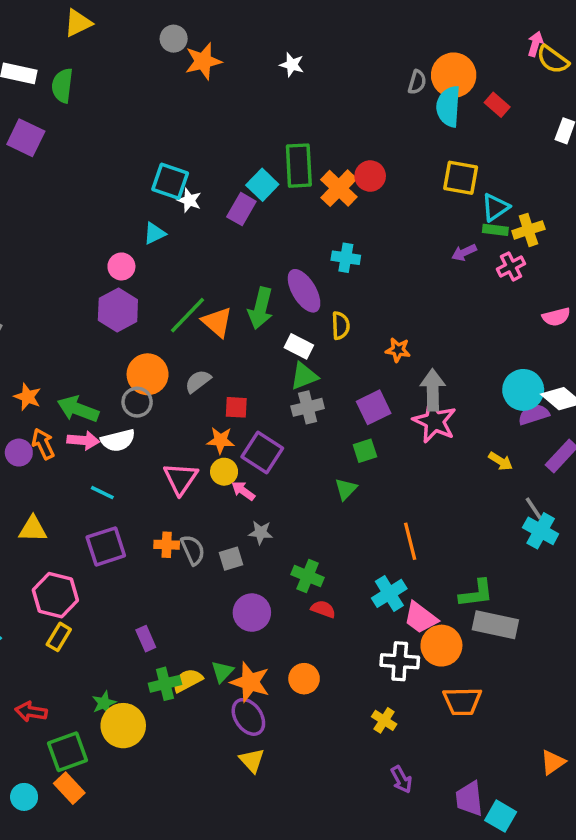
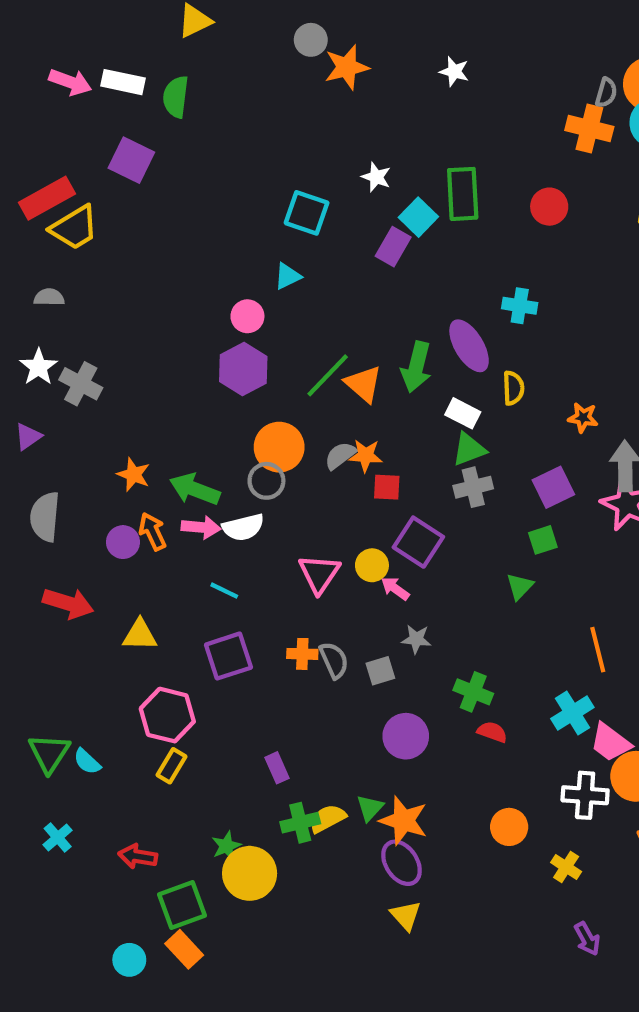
orange cross: (339, 188) -> (589, 128), moved, turned -30
white star: (189, 200) -> (376, 177), moved
orange star: (221, 440) -> (366, 456), moved
orange circle: (304, 679) -> (509, 827), moved

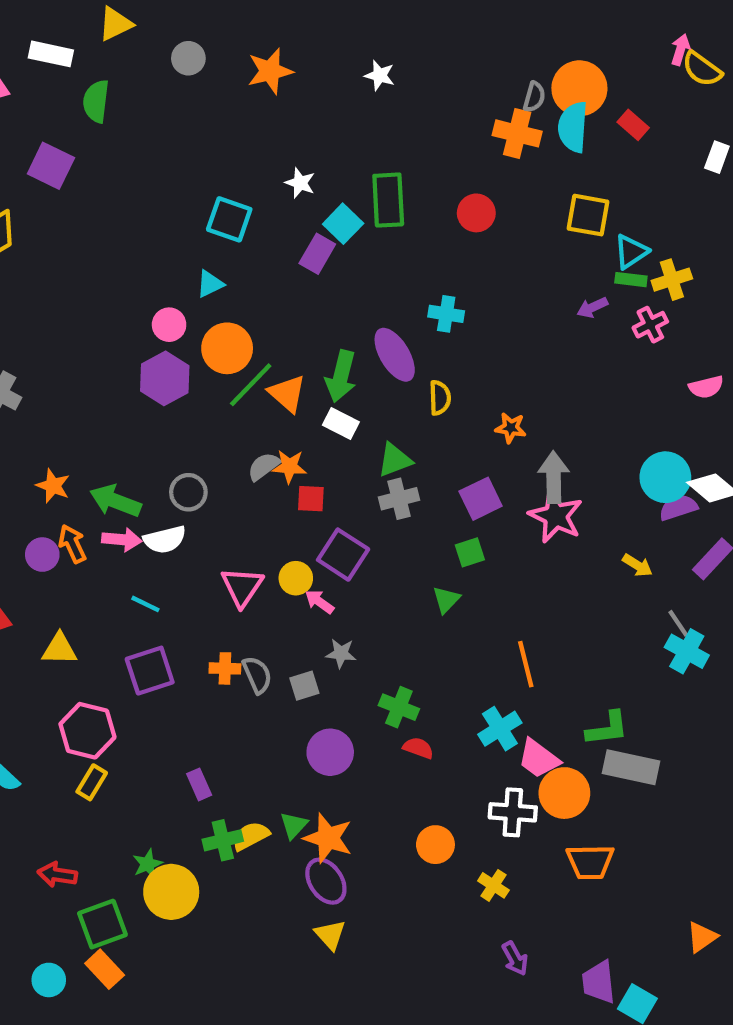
gray circle: (311, 40) -> (188, 58), moved
white rectangle: (123, 82) -> (51, 54), moved
white rectangle: (463, 413) -> (341, 423), moved
orange circle: (279, 447) -> (227, 348), moved

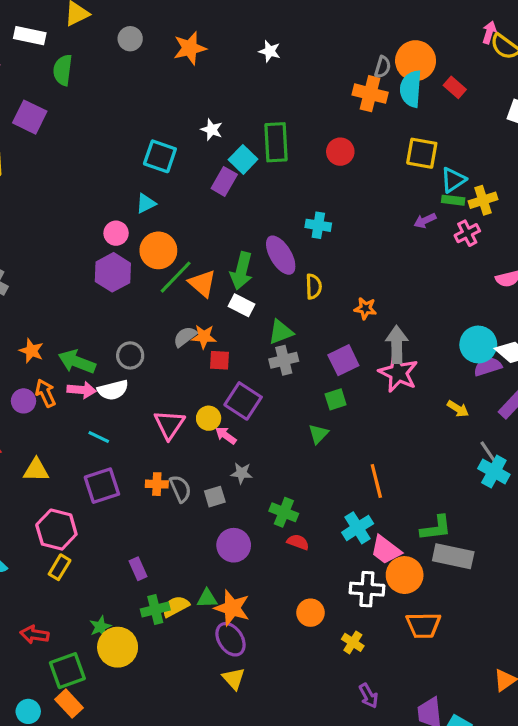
green triangle: (294, 825) -> (207, 599), turned 45

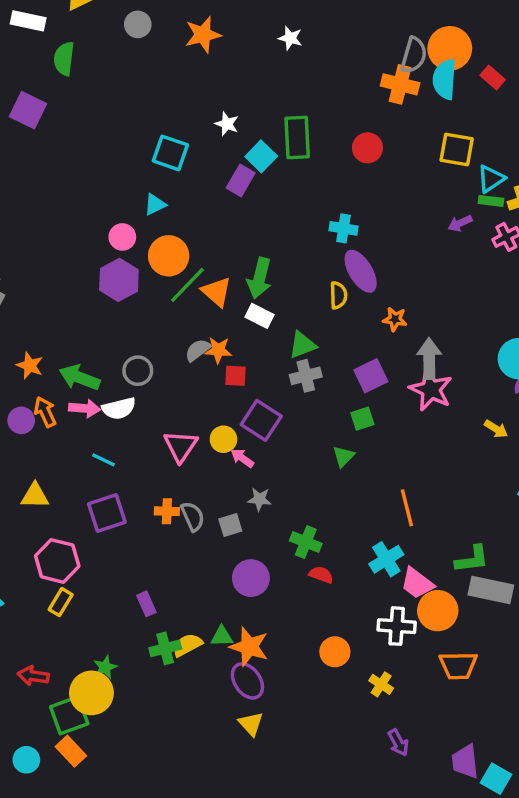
gray semicircle: (383, 67) -> (414, 55), size x1.5
purple ellipse: (281, 255) -> (361, 271), moved
yellow circle: (118, 647) -> (91, 693), moved

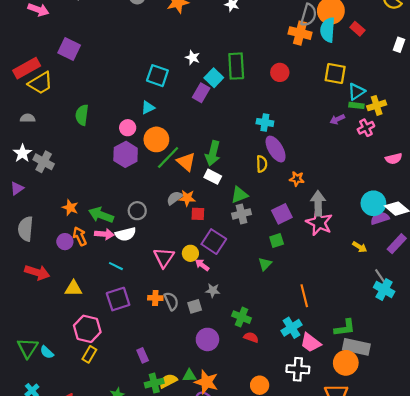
green semicircle: (64, 59) -> (82, 115), moved
orange circle: (438, 611) -> (346, 363), moved

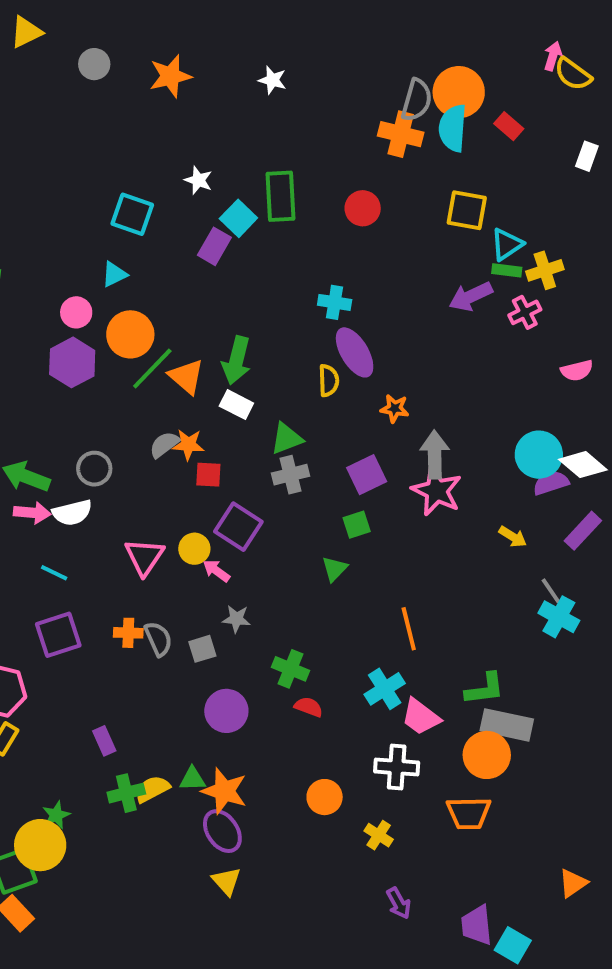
purple arrow: (337, 119) -> (471, 296), size x1.5

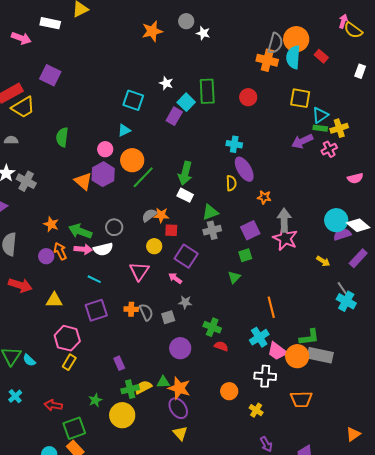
gray circle: (94, 64) -> (186, 21), moved
orange triangle: (186, 376) -> (83, 181), moved
yellow circle: (194, 549) -> (154, 246), moved
orange circle: (487, 755) -> (297, 356), moved
yellow circle: (40, 845) -> (122, 415), moved

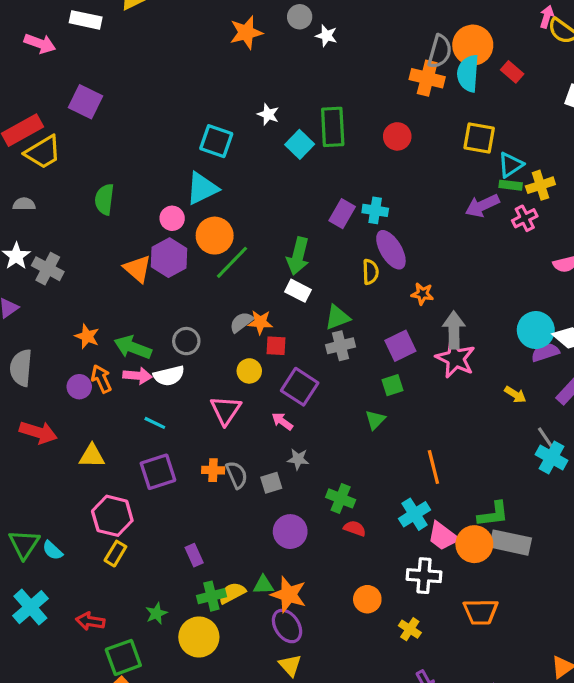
purple rectangle: (174, 116) -> (342, 214), moved
cyan triangle: (124, 130) -> (202, 188), size x1.6
cyan cross: (15, 396) -> (30, 607), size x1.6

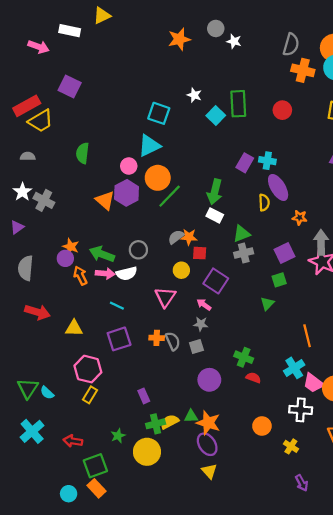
gray semicircle: (440, 51) -> (291, 45), moved
purple circle: (79, 387) -> (65, 258), moved
gray star: (298, 459) -> (201, 324), moved

